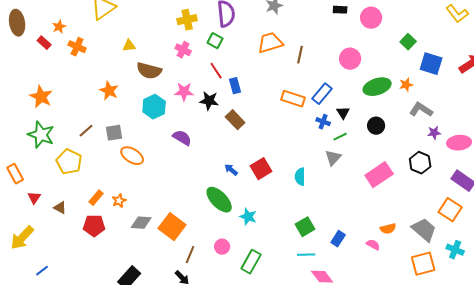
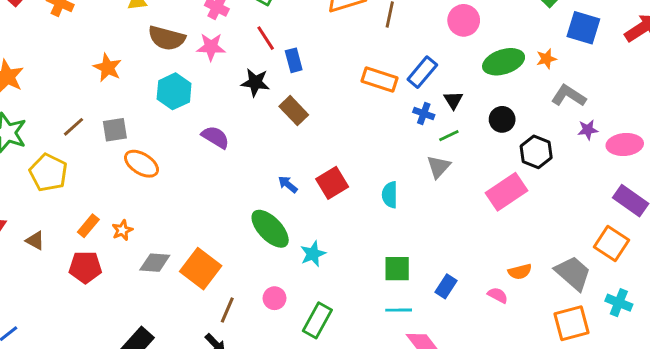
pink star: (184, 92) -> (211, 47), moved
black hexagon: (420, 163) -> (536, 152), moved
cyan star: (248, 217) -> (313, 254), turned 30
green square: (305, 227) -> (397, 269), turned 30

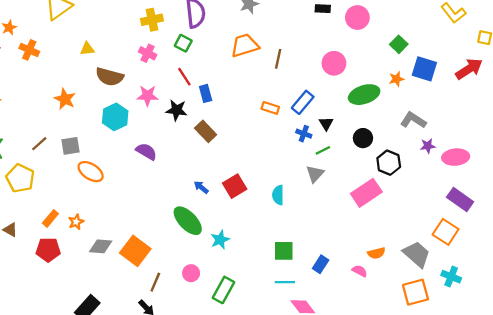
pink star: (211, 47) -> (148, 96), moved
orange star: (546, 59) -> (396, 79), moved
orange rectangle: (379, 79) -> (270, 108), size x0.7

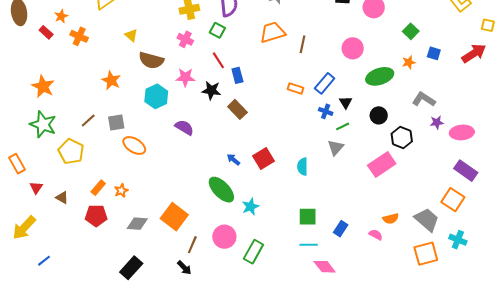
yellow triangle: (87, 49) -> (131, 35), turned 48
blue square: (424, 69) -> (434, 53), size x0.6
gray diamond: (101, 246) -> (137, 224), moved
pink circle: (191, 273) -> (224, 237), size x1.5

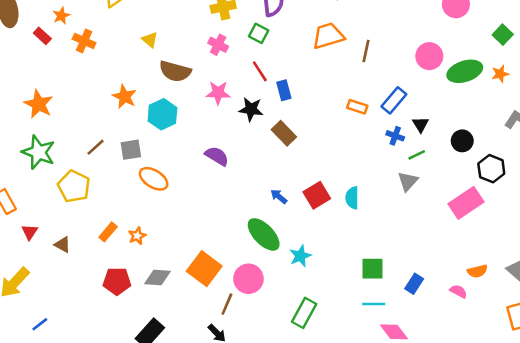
green ellipse: (380, 76) -> (465, 71), moved
cyan hexagon: (156, 96) -> (162, 114), moved
cyan semicircle: (303, 167) -> (352, 198), moved
red pentagon: (96, 216) -> (117, 281), moved
pink circle: (224, 237) -> (248, 279), moved

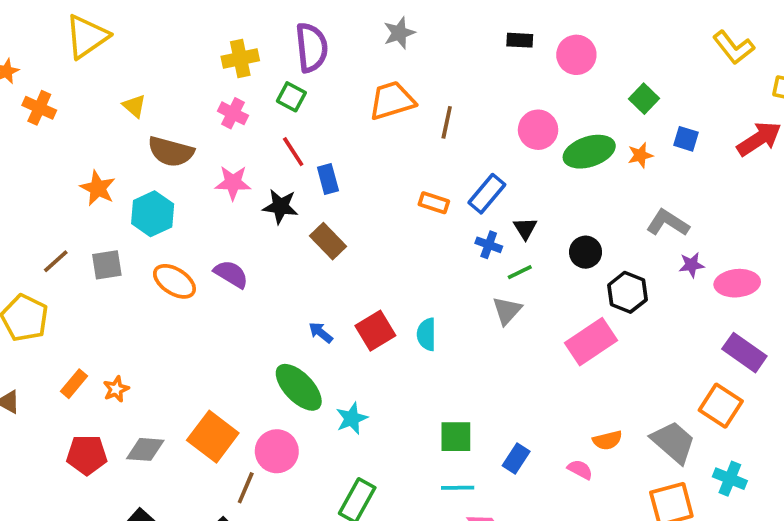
orange ellipse: (154, 179) -> (174, 281), moved

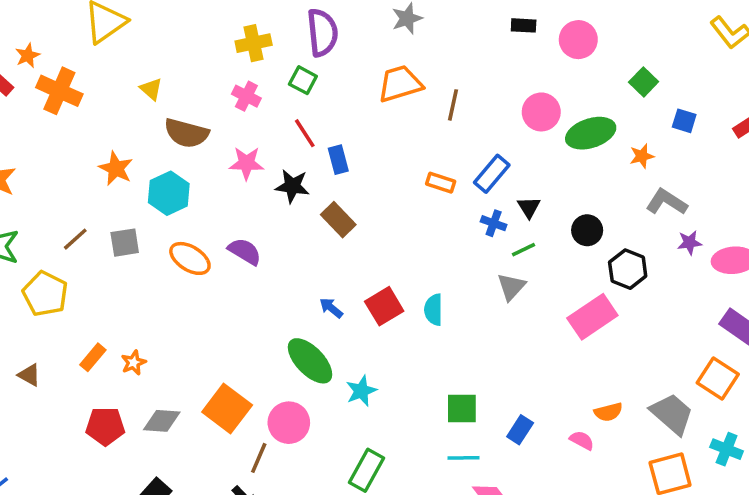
orange cross: (39, 108) -> (59, 91), size x1.4
orange star: (640, 155) -> (642, 156), moved

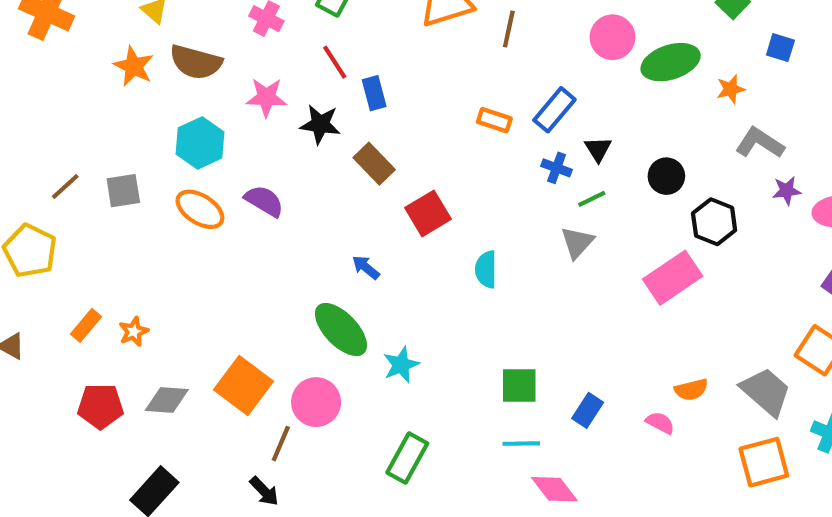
orange star: (116, 168) -> (134, 66), moved
cyan hexagon: (169, 193) -> (200, 143), moved
red square: (384, 306) -> (428, 213), moved

